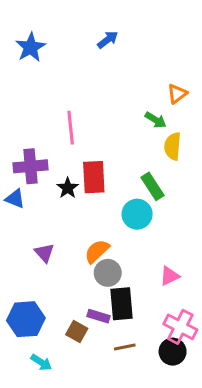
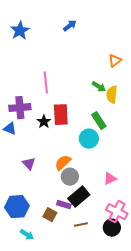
green arrow: (156, 120) -> (99, 87), moved
black rectangle: (122, 304) -> (79, 197), turned 55

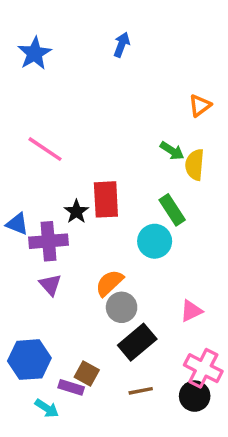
blue arrow: (70, 26) -> (122, 45), turned -32
pink line: (46, 83) -> (45, 149), moved, turned -50
purple cross: (20, 108) -> (49, 241), moved
purple rectangle: (64, 205) -> (71, 387), moved

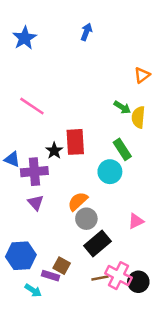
pink cross: (203, 368) -> (119, 276), moved

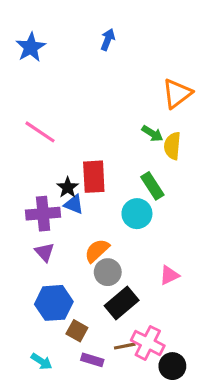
orange triangle: (142, 75) -> (177, 93), size x1.5
blue triangle: (12, 159) -> (74, 204), moved
blue hexagon: (21, 256) -> (54, 303), moved
purple rectangle: (51, 276) -> (92, 360), moved
black circle: (138, 282) -> (172, 366), moved

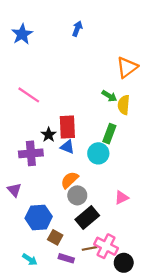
green rectangle: (152, 186) -> (109, 134), turned 54
blue triangle: (74, 204) -> (67, 147), moved
purple triangle: (45, 252) -> (14, 190), moved

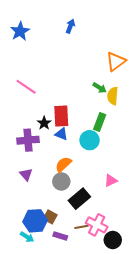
purple triangle: (14, 190) -> (26, 174), moved
gray circle: (77, 195) -> (61, 182), moved
blue hexagon: (39, 217) -> (35, 221), moved

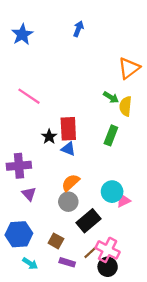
purple cross: (28, 140) -> (19, 166), moved
cyan circle: (90, 140) -> (112, 192), moved
blue hexagon: (35, 221) -> (19, 234), moved
brown line: (81, 227) -> (91, 252), turned -32
black circle: (113, 240) -> (108, 267), moved

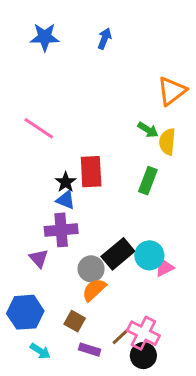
blue star: (22, 34) -> (45, 37), moved, turned 30
blue triangle: (68, 149) -> (66, 200), moved
purple cross: (19, 166) -> (61, 230), moved
orange semicircle: (71, 183) -> (94, 290), moved
black rectangle: (88, 221) -> (118, 254), moved

